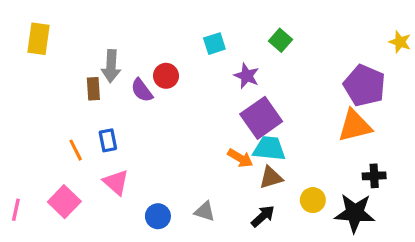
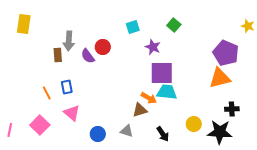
purple square: (261, 118) -> (162, 73), turned 35
brown triangle: (271, 177) -> (140, 110), moved
black arrow: (263, 216) -> (163, 134), turned 98

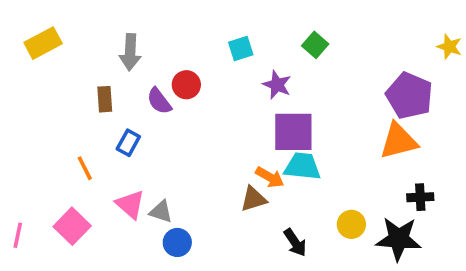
yellow rectangle: (24, 24) -> (43, 43), turned 54
gray arrow: (69, 41) -> (130, 52), moved
blue rectangle: (67, 87) -> (128, 143), moved, turned 40
gray triangle: (127, 131) -> (161, 212), moved

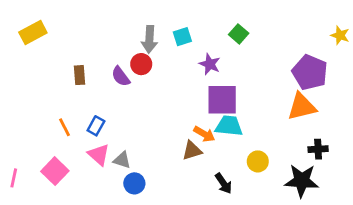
gray arrow: (130, 52) -> (149, 39), moved
blue rectangle: (128, 143) -> (96, 126), moved
yellow circle: (351, 224) -> (258, 161), moved

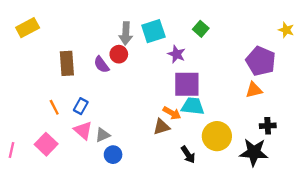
cyan square: (182, 37) -> (153, 31), size x1.5
brown rectangle: (80, 75) -> (67, 63), size x1.5
orange triangle: (302, 107) -> (254, 90), size x0.7
gray triangle: (122, 160) -> (103, 135), turned -42
yellow circle: (258, 161) -> (217, 136), size x1.6

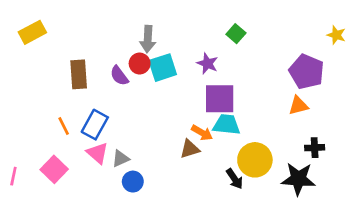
cyan square: (153, 31) -> (163, 68), moved
blue rectangle: (81, 106) -> (95, 125), size x1.5
black arrow: (188, 155) -> (235, 179), moved

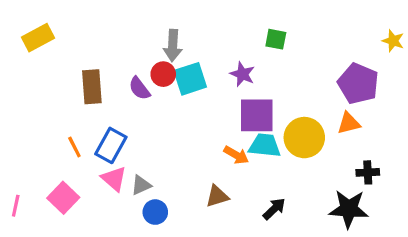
green square: (236, 34) -> (276, 39), turned -30
brown triangle: (190, 149) -> (217, 196), moved
yellow circle: (255, 160) -> (304, 138), moved
black arrow: (235, 179) -> (274, 209), turned -100

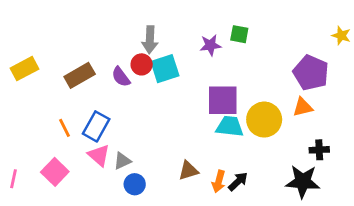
yellow rectangle: (38, 38) -> (25, 69), moved
purple star: (242, 74) -> (210, 45), moved, turned -30
brown rectangle: (92, 87) -> (80, 75), turned 64
orange arrow: (236, 155) -> (219, 181), moved, turned 75

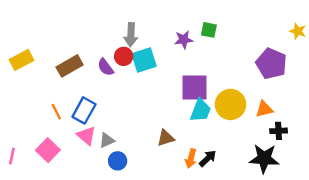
orange triangle: (303, 107) -> (264, 109), moved
cyan trapezoid: (230, 126) -> (200, 110), turned 105
brown triangle: (188, 170) -> (166, 138), moved

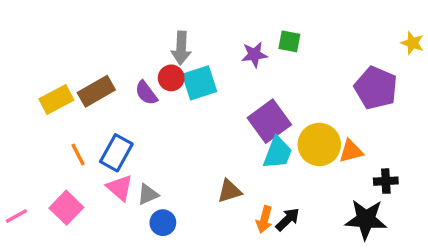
yellow rectangle: (22, 60) -> (56, 100), moved
purple square: (194, 88) -> (269, 121), turned -36
orange triangle: (264, 109) -> (351, 151), moved
pink line: (12, 156) -> (16, 216), turned 49

